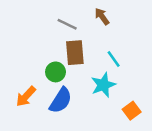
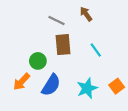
green circle: (56, 72) -> (38, 61), moved
cyan star: (103, 85) -> (87, 88), moved
orange square: (132, 111) -> (117, 86), moved

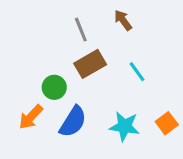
gray line: (56, 21) -> (81, 30), turned 42
brown rectangle: (63, 45) -> (90, 64), turned 65
cyan star: (87, 88) -> (124, 126), turned 30

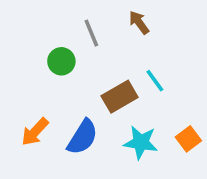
brown rectangle: (90, 64) -> (120, 97), moved
green circle: (54, 87) -> (61, 61), moved

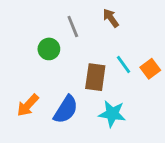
brown rectangle: (120, 97) -> (95, 77), turned -52
orange square: (188, 139) -> (150, 69), moved

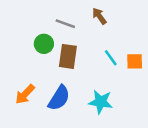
gray line: (73, 26) -> (65, 24), turned -48
orange square: (150, 69) -> (135, 61), turned 36
brown rectangle: (95, 77) -> (68, 56), moved

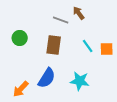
gray line: (65, 24) -> (61, 20), moved
green circle: (44, 44) -> (20, 38), moved
orange arrow: (25, 94) -> (21, 89), moved

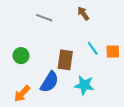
gray line: (61, 20) -> (44, 18), moved
green circle: (20, 38) -> (21, 56), moved
brown rectangle: (54, 45) -> (65, 60), moved

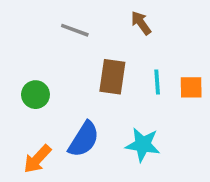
cyan line: (93, 48) -> (157, 82), turned 32
brown rectangle: (65, 60) -> (112, 77), moved

